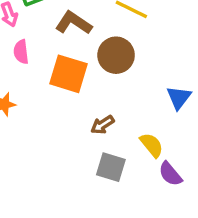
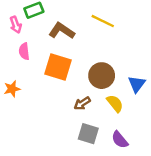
brown circle: (116, 55) -> (102, 76), moved
yellow semicircle: (152, 145) -> (115, 103), moved
purple semicircle: (170, 174) -> (120, 140), moved

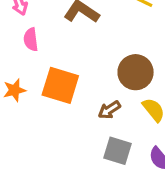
orange square: (58, 67) -> (60, 85), moved

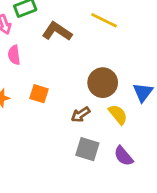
orange square: (60, 85) -> (39, 94), size x0.6

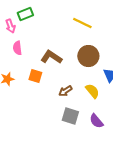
brown L-shape: (57, 31) -> (51, 57), moved
brown circle: (103, 83) -> (88, 56), moved

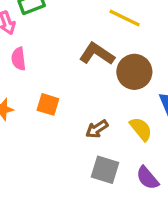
brown L-shape: (51, 57) -> (97, 54), moved

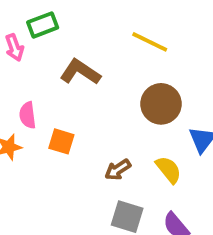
brown L-shape: (97, 54) -> (80, 72), moved
pink semicircle: (19, 59) -> (28, 115), moved

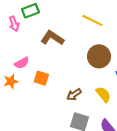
pink semicircle: (28, 115) -> (22, 63), turned -112

